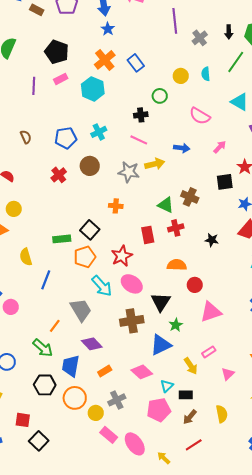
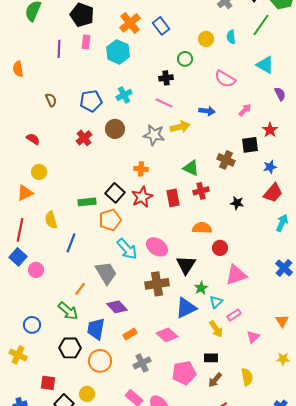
pink rectangle: (61, 79) -> (86, 42), turned -56
brown cross: (190, 197) -> (226, 160), moved
red star: (122, 256) -> (142, 197), moved
cyan triangle: (167, 386) -> (216, 302), moved
yellow circle: (96, 413) -> (87, 394), moved

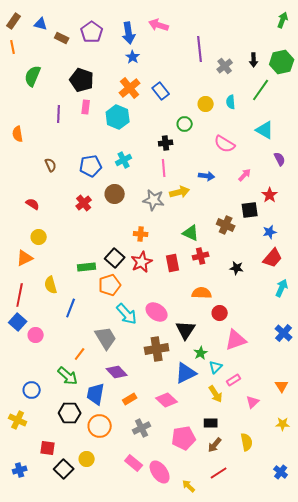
pink line: (164, 103) -> (164, 168), turned 60

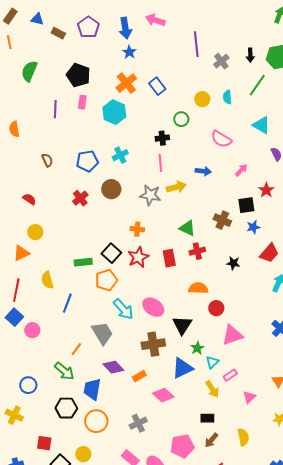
blue star: (270, 232) -> (253, 227), moved
orange rectangle: (130, 399) -> (139, 376), moved
pink pentagon: (184, 438) -> (182, 446), moved

